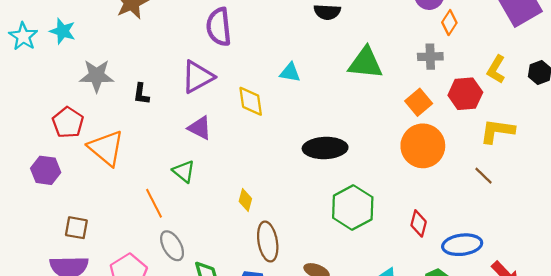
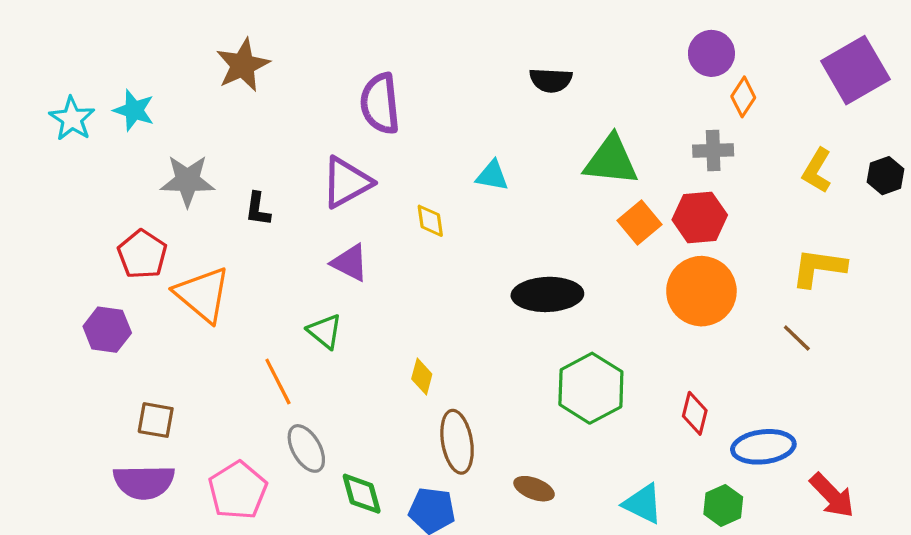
red hexagon: (465, 94) -> (700, 217), moved
yellow diamond: (251, 101) -> (430, 221), size x0.7
orange square: (419, 102) -> (640, 222), moved

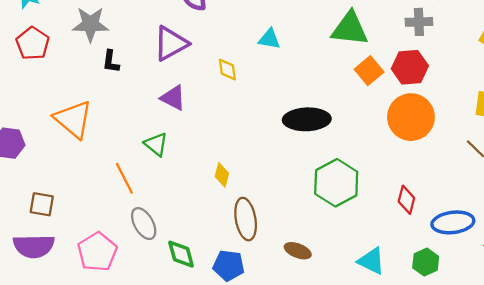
gray star: (187, 181) -> (90, 24), moved
red pentagon: (142, 254) -> (33, 43), moved

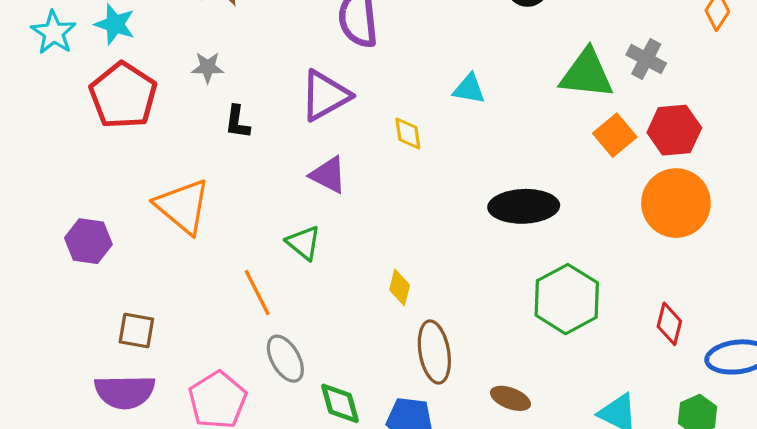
gray cross: (419, 22) -> (646, 59), moved, turned 30
gray star: (90, 24) -> (208, 67), size x0.6
red pentagon: (33, 43) -> (123, 95), size x1.4

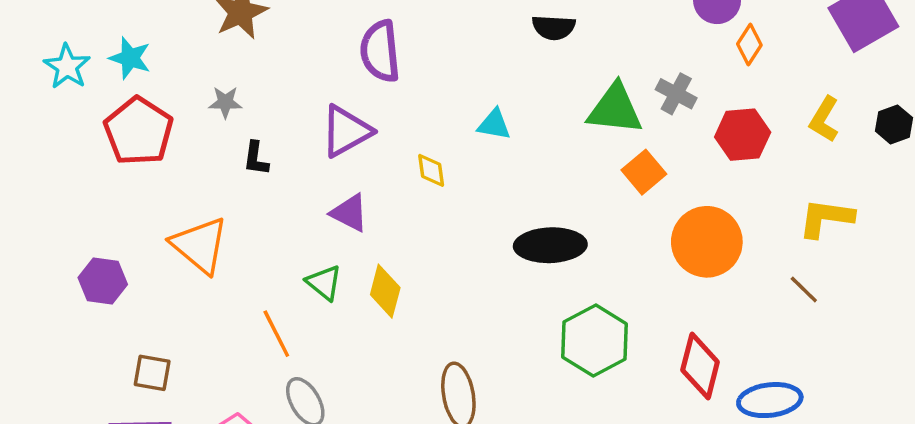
red hexagon: (674, 130) -> (743, 135), moved
yellow diamond: (400, 287) -> (385, 291), moved, size x1.4
red diamond: (669, 324) -> (700, 366), size x1.5

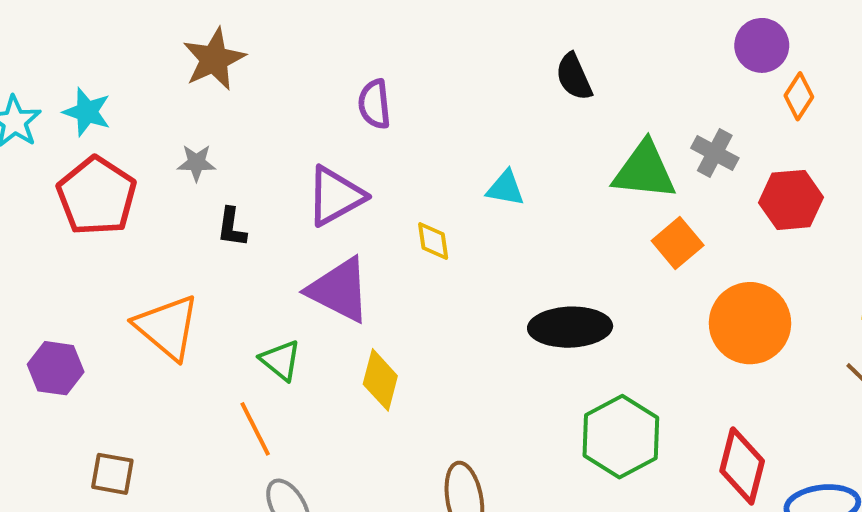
black semicircle: (554, 27) -> (574, 77), turned 63
purple semicircle: (380, 51) -> (374, 104), size x0.7
purple triangle: (349, 213) -> (339, 290), size x1.5
green triangle: (324, 283) -> (281, 360), moved

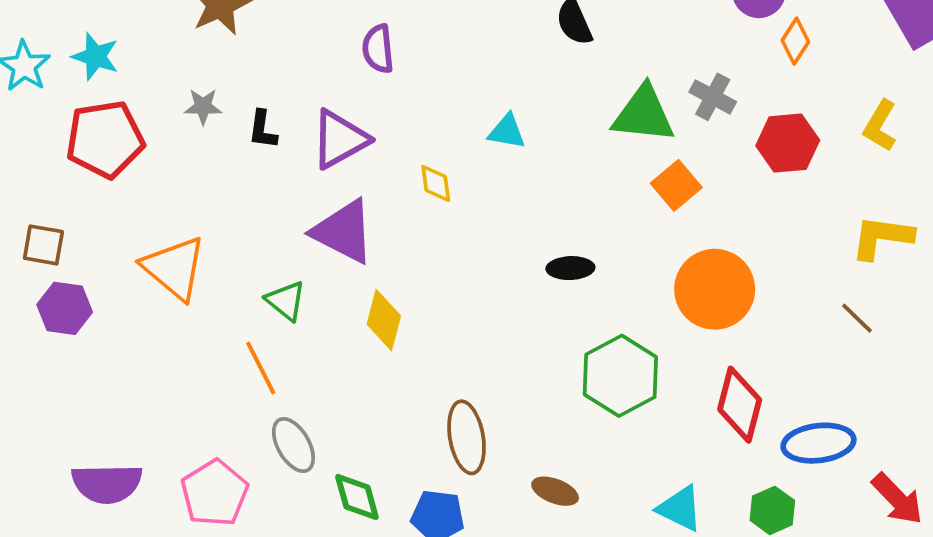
red pentagon: (97, 196) -> (105, 139), turned 30
black L-shape: (232, 227) -> (263, 130), moved
orange circle: (750, 323) -> (715, 289), moved
black ellipse: (570, 327) -> (570, 268), size x0.6
brown square: (112, 474) -> (43, 245), moved

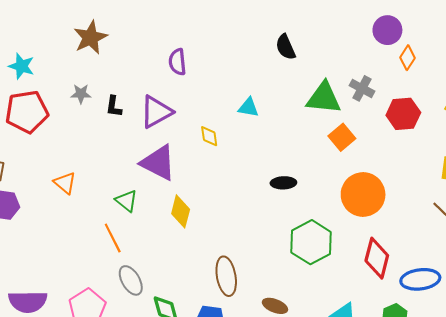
orange triangle: (174, 268) -> (65, 183), size x0.6

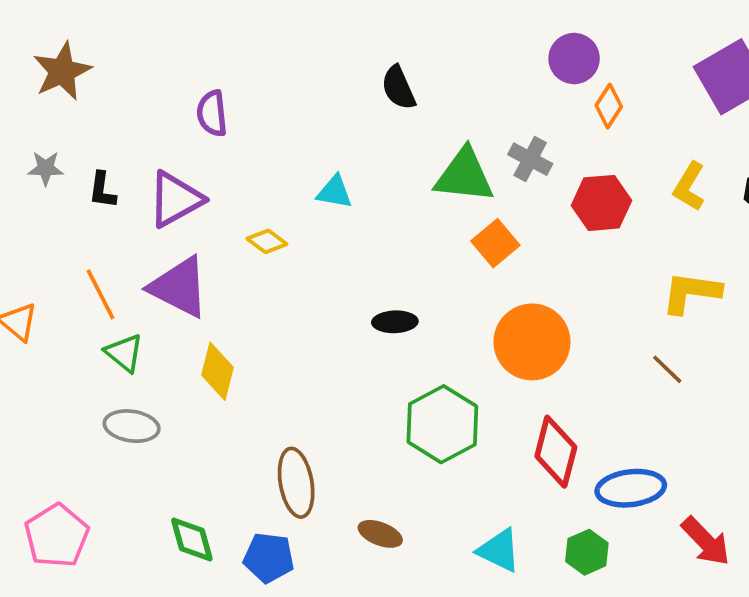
yellow diamond: (209, 136) -> (267, 241), turned -45
orange line: (113, 238) -> (100, 294), moved
gray ellipse: (131, 280) -> (132, 426), moved, turned -52

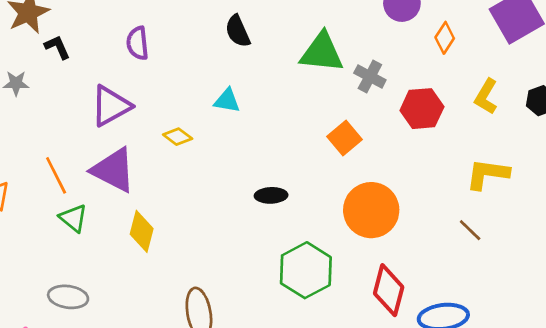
black semicircle: (399, 88) -> (238, 31), moved
orange diamond: (609, 106) -> (445, 38), moved
green triangle: (464, 176) -> (322, 53), moved
black L-shape: (102, 190) -> (57, 47), moved, turned 148
gray ellipse: (132, 426) -> (68, 297), moved

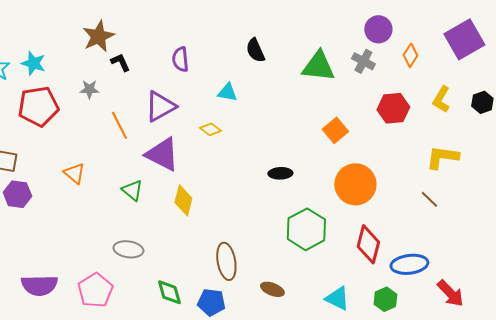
gray cross: (370, 77) -> (363, 61), moved
cyan triangle: (227, 101) -> (227, 92), moved
orange line: (56, 175) -> (119, 125), moved

